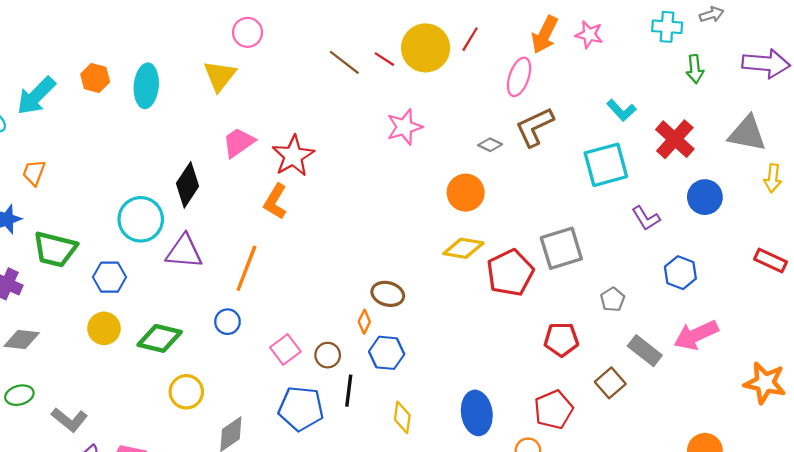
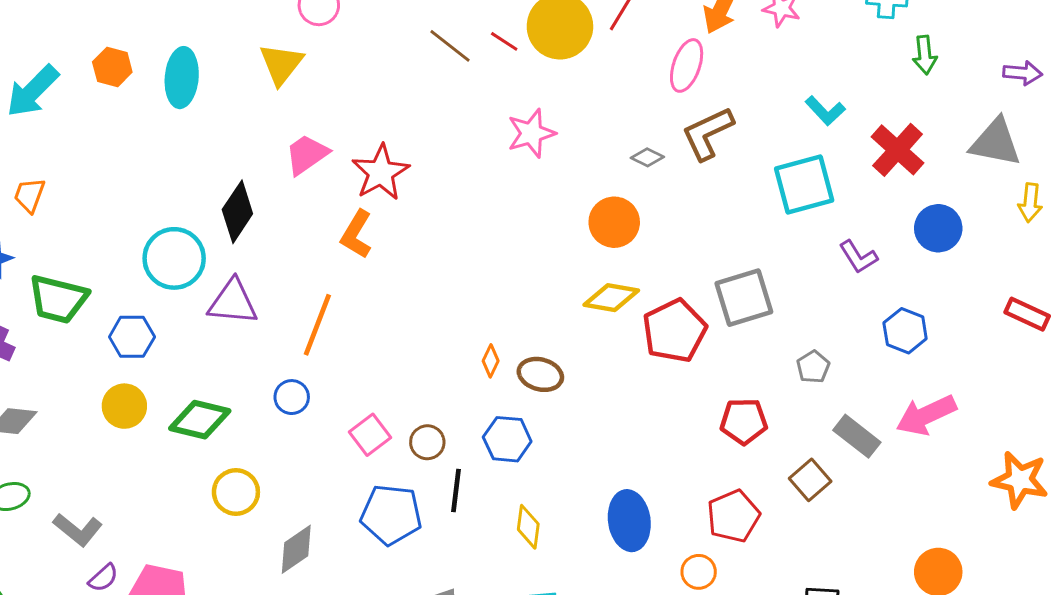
purple arrow: (766, 64) -> (1023, 73), moved, size x0.6
brown ellipse: (388, 294) -> (540, 374), moved
orange diamond: (364, 322) -> (491, 361), moved

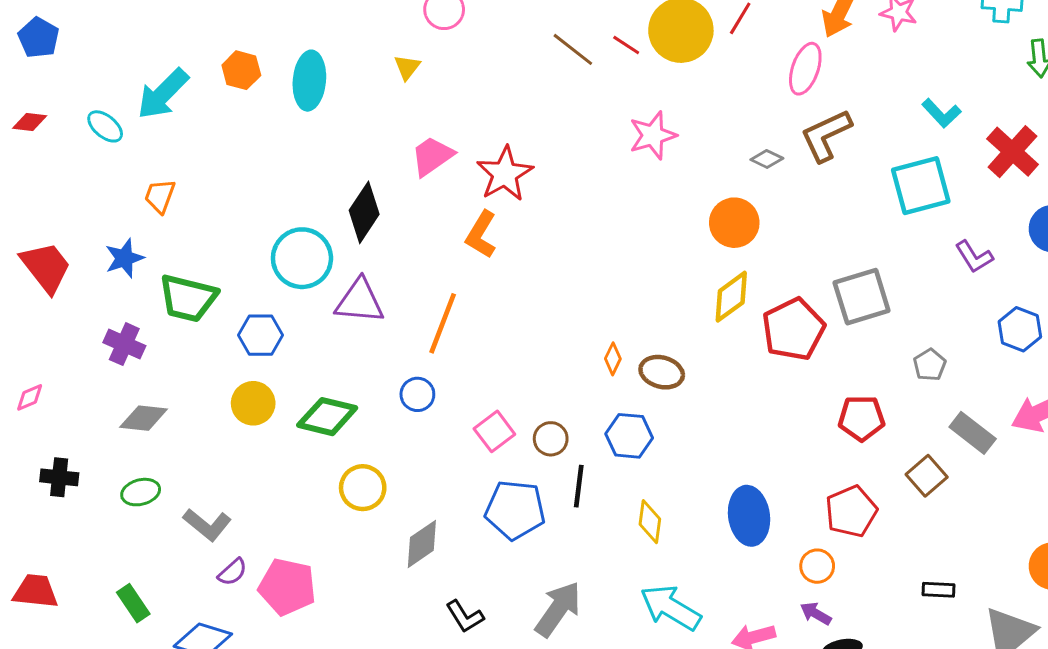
yellow triangle: (281, 64) -> (407, 67), size x0.6
yellow diamond: (611, 298) -> (731, 297), turned -46

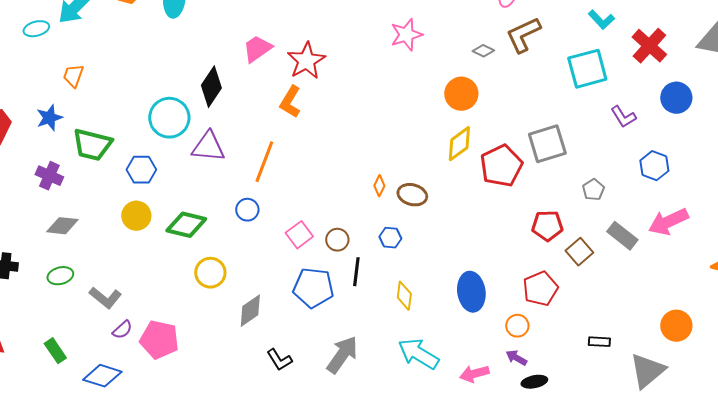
cyan ellipse: (105, 126) -> (36, 29), turned -55
blue hexagon: (629, 436) -> (390, 238), size x0.7
brown square: (927, 476) -> (579, 252), moved

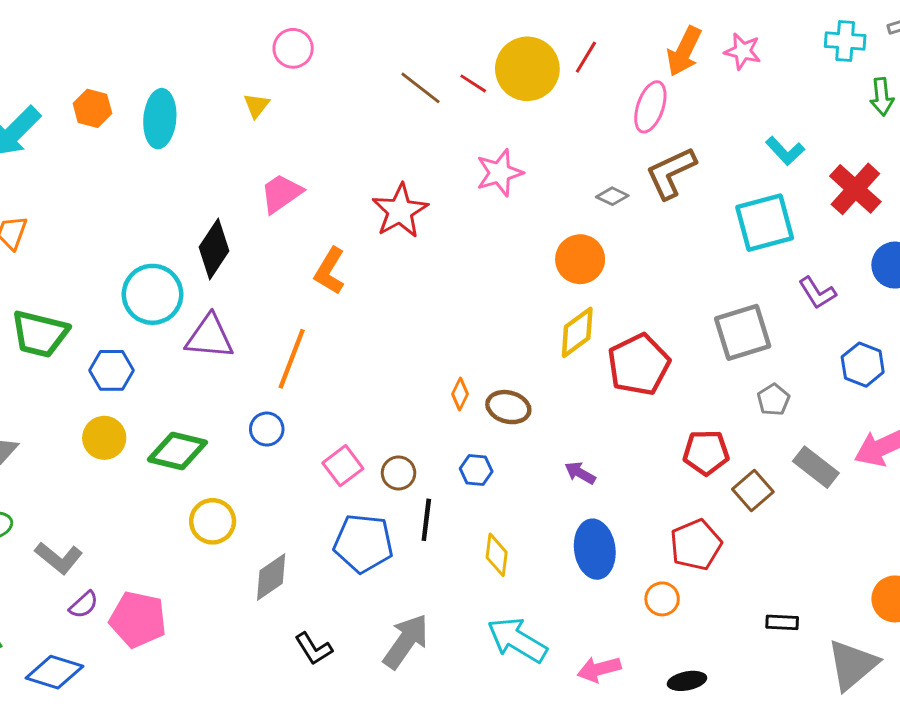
red star: (306, 61) -> (400, 211), moved
gray square: (547, 144) -> (743, 332), moved
purple arrow: (516, 358) -> (580, 473), moved

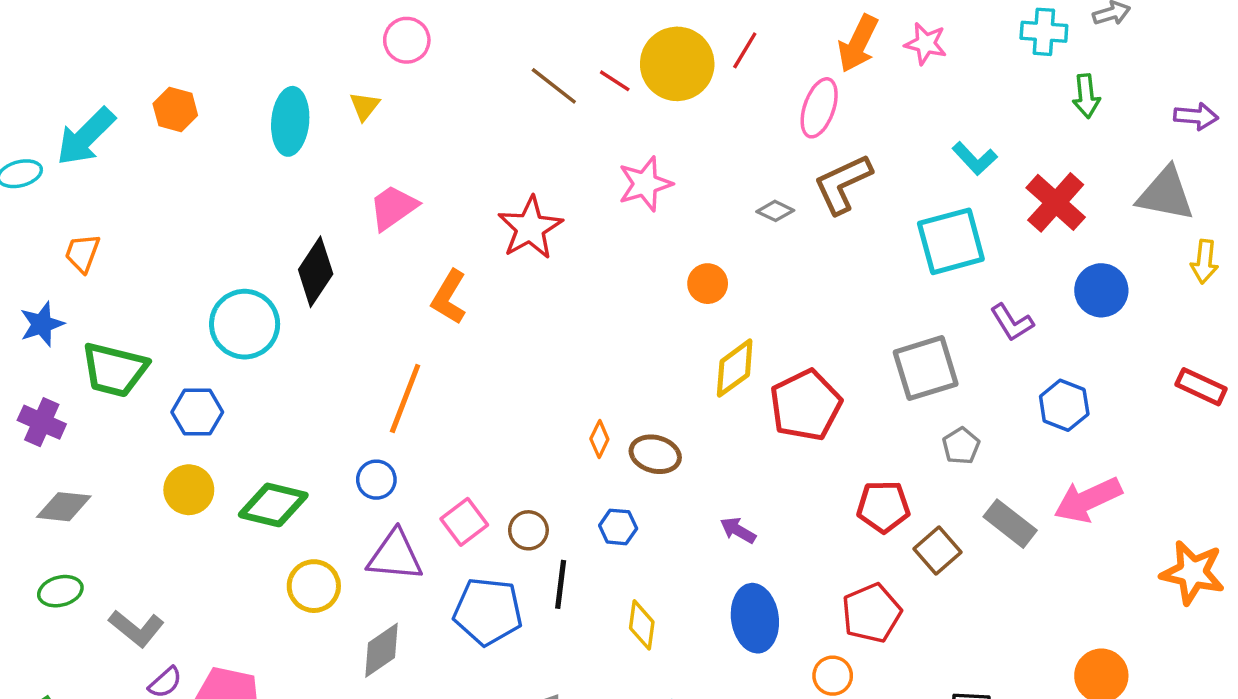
cyan ellipse: (160, 119) -> (290, 121), moved
orange circle: (580, 259) -> (708, 284), moved, size x0.7
purple triangle: (210, 337) -> (395, 556), moved

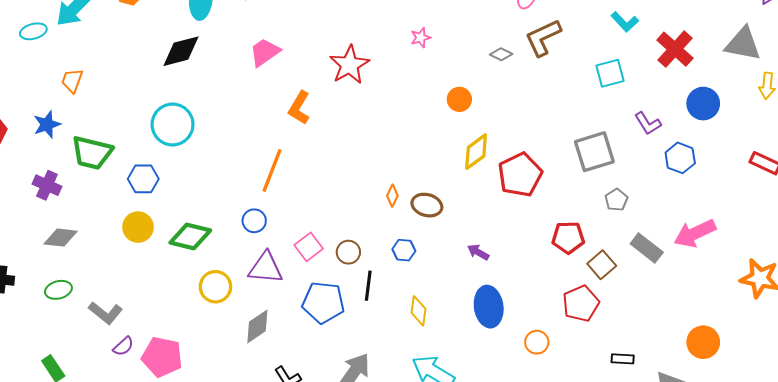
pink star: (645, 184) -> (421, 38), size x0.6
cyan square: (951, 241) -> (610, 73), size x0.7
black diamond: (316, 272) -> (181, 51), moved, turned 42
blue hexagon: (1064, 405) -> (680, 158), moved
red pentagon: (872, 613) -> (581, 303), moved

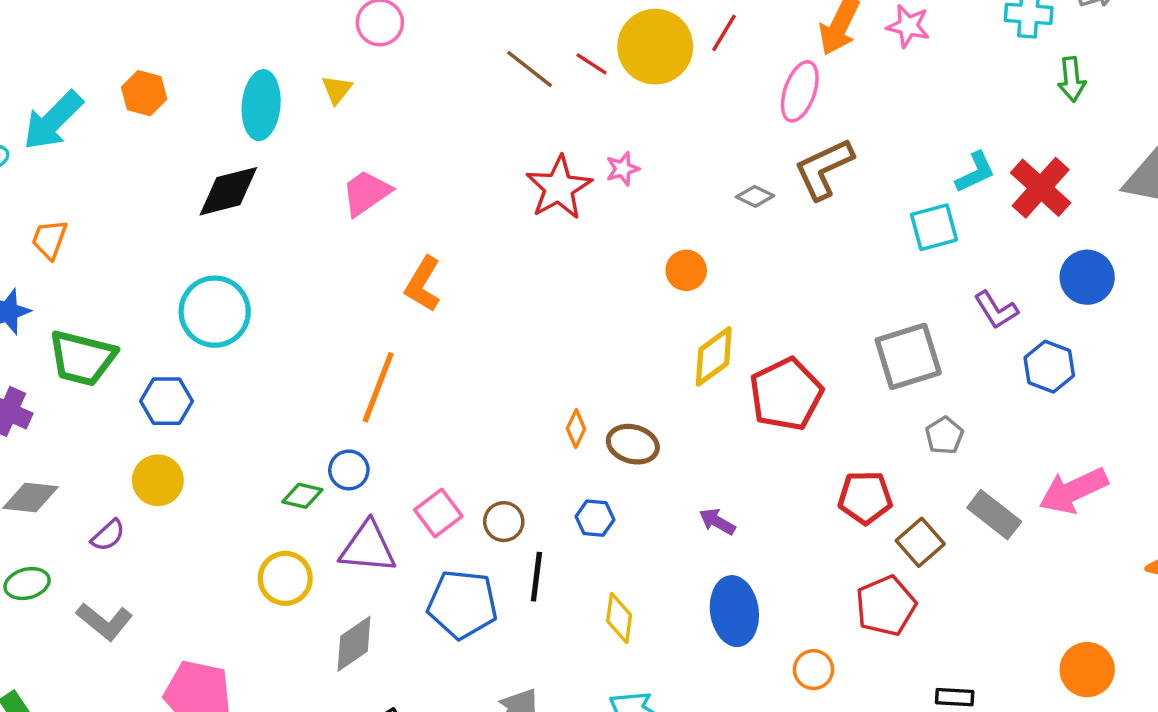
cyan L-shape: (625, 22) -> (975, 172), moved, turned -72
red star: (349, 65) -> (559, 188), moved
green diamond: (190, 236) -> (302, 496), moved, size x0.6
purple semicircle: (123, 346) -> (108, 535), moved

